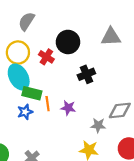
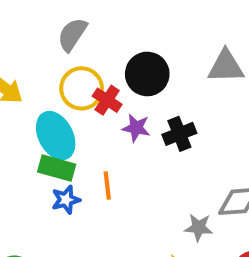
yellow circle: (18, 53) -> (82, 88), moved
green rectangle: (32, 93) -> (57, 168), moved
purple star: (68, 108) -> (136, 128), moved

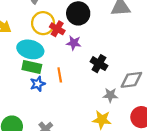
black cross: (179, 134) -> (99, 64), moved, turned -35
cyan ellipse: (56, 136) -> (30, 49), turned -45

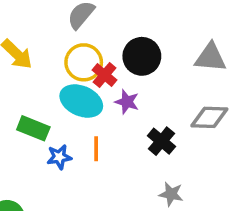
cyan ellipse: (30, 49) -> (81, 101), moved
green rectangle: (32, 67) -> (33, 128), moved
gray diamond: (131, 80) -> (209, 117), moved

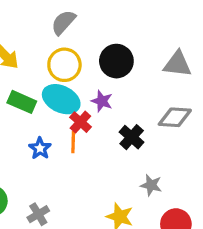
red cross: (105, 75) -> (80, 122), moved
green rectangle: (33, 128) -> (22, 102), moved
blue star: (59, 157) -> (40, 148), turned -30
gray star: (171, 194) -> (151, 185), moved

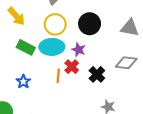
cyan ellipse: (61, 99) -> (52, 47), turned -30
red cross: (80, 122) -> (72, 67), moved
blue star: (40, 148) -> (23, 82), moved

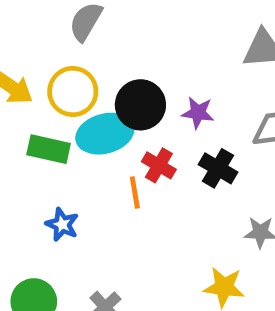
yellow circle: (55, 24) -> (73, 91), moved
black circle: (90, 24) -> (140, 105), moved
purple star: (79, 50) -> (198, 113), moved

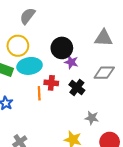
black circle: (140, 105) -> (62, 48), moved
red cross: (159, 165) -> (51, 83), turned -32

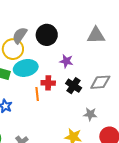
gray semicircle: (28, 16) -> (20, 35), moved
black circle: (62, 48) -> (47, 35), moved
gray diamond: (104, 73) -> (100, 82), moved

